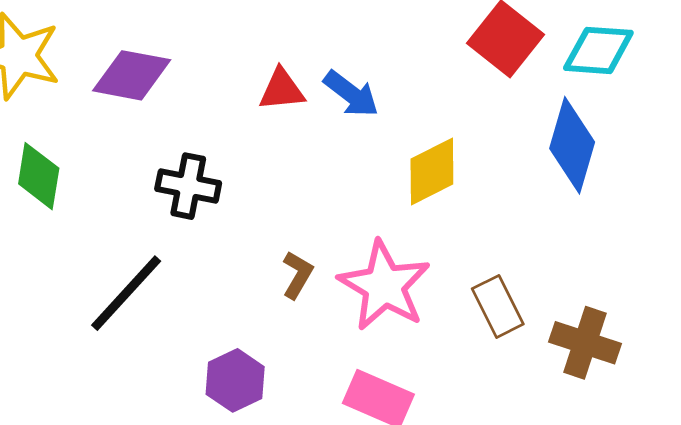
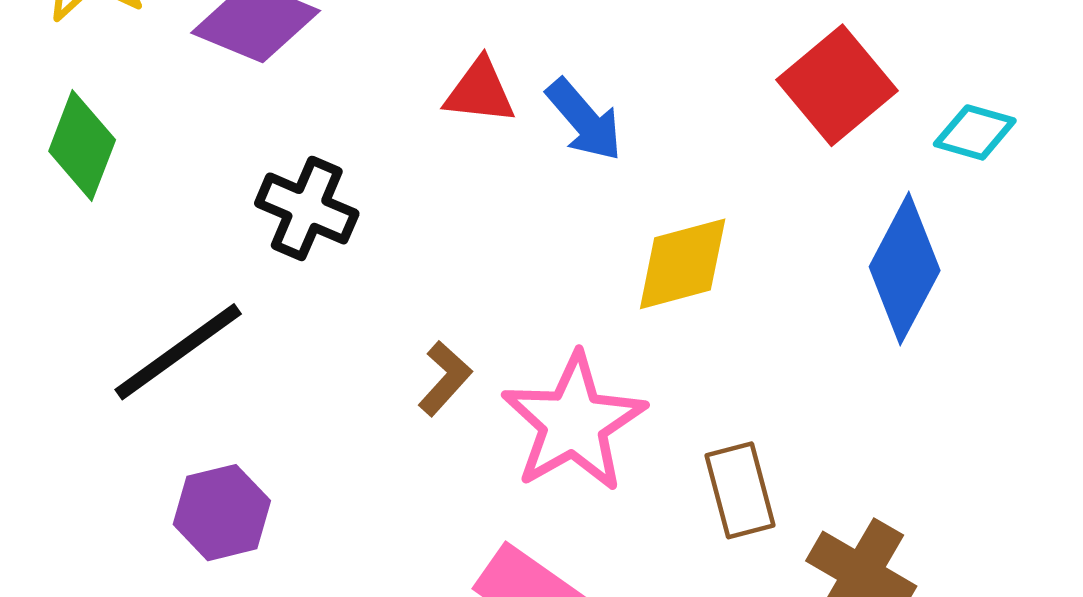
cyan diamond: (598, 50) -> (975, 132), size x0.7
purple hexagon: (235, 380) -> (222, 513), moved

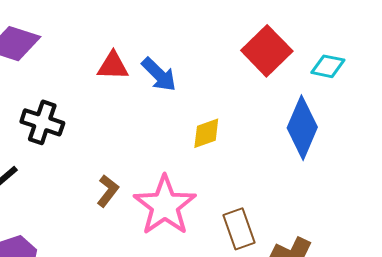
yellow diamond: (683, 264) -> (206, 133), size x0.7

